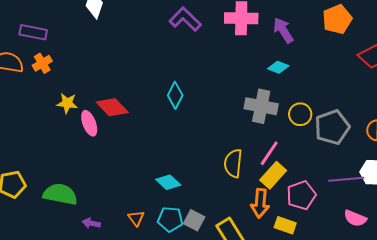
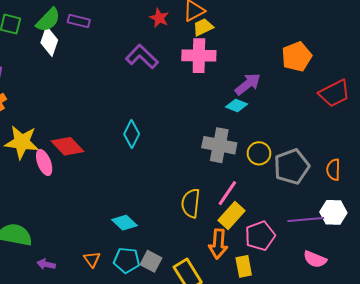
purple arrow: (283, 30) -> (248, 84), moved, turned 84
yellow star: (67, 103) -> (22, 142), size x1.6
yellow rectangle: (285, 225) -> (244, 266), turned 60

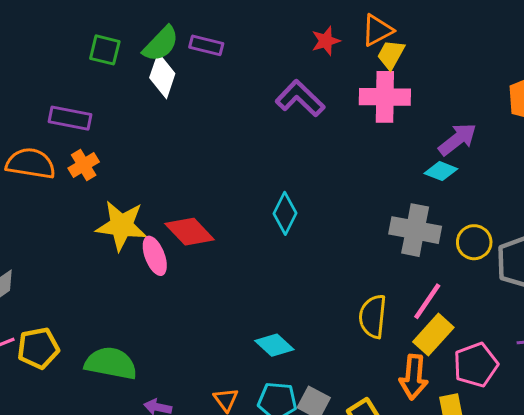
red star: (159, 18) -> (326, 41), turned 30
yellow trapezoid: (203, 27) -> (391, 54), turned -35

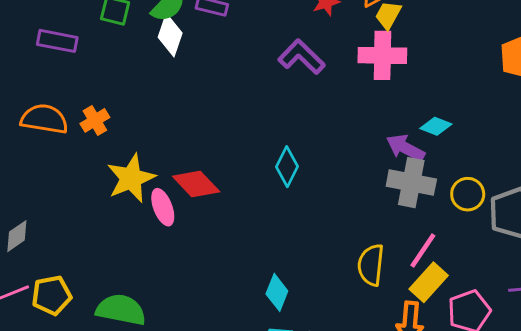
purple rectangle: (70, 118) -> (57, 41), moved
purple arrow: (458, 139) -> (406, 148), moved, turned -114
yellow star: (121, 226) -> (131, 178), turned -30
cyan diamond: (274, 345) -> (277, 292), turned 69

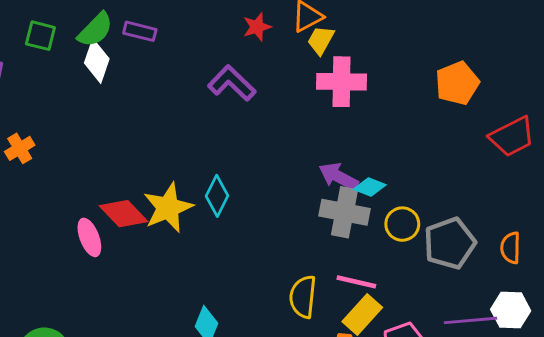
pink cross: (382, 55) -> (341, 82), moved
cyan diamond: (436, 126) -> (370, 187), moved
yellow star: (131, 178) -> (168, 208), moved
pink line: (423, 250) -> (356, 282), turned 69

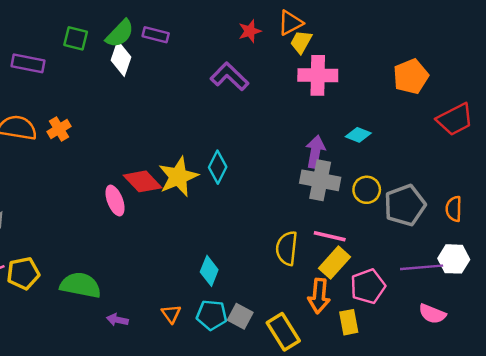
purple arrow: (339, 177) -> (315, 152), turned 72
cyan diamond: (370, 187) -> (358, 135), moved

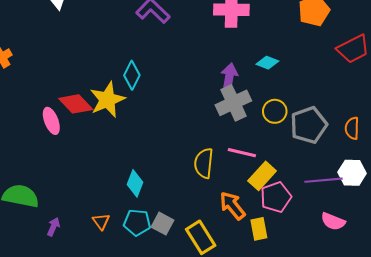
cyan diamond: (218, 167) -> (132, 75), moved
gray cross: (320, 180) -> (233, 103), turned -36
yellow rectangle: (334, 263) -> (262, 176), moved
orange arrow: (319, 296) -> (232, 206), turned 136
purple arrow: (117, 320) -> (53, 227), turned 102

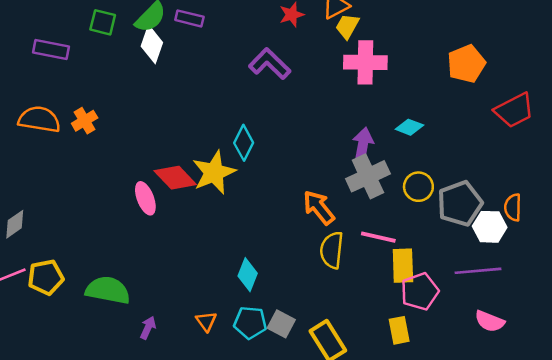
white hexagon: (352, 173) -> (490, 227), moved
yellow rectangle: (262, 176) -> (403, 266), turned -44
orange arrow: (232, 206) -> (319, 207), moved

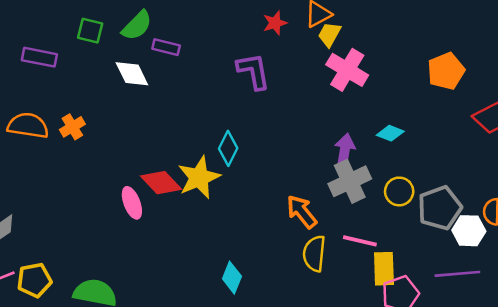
purple rectangle: (189, 18) -> (166, 47), moved
white diamond: (152, 44) -> (132, 74), moved, turned -45
pink cross: (365, 62) -> (347, 70), turned 30
purple L-shape: (270, 64) -> (253, 71), turned 36

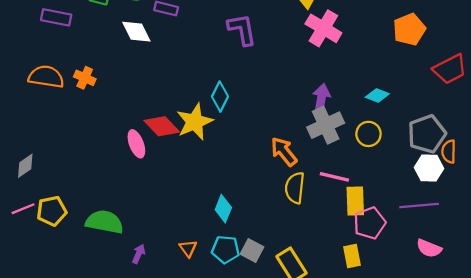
orange cross: (72, 127) -> (85, 78), turned -35
cyan diamond: (390, 133) -> (377, 95), moved
gray pentagon: (440, 208) -> (427, 134), moved

